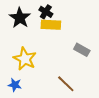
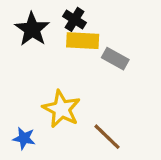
gray rectangle: (82, 50) -> (115, 59), moved
yellow star: (25, 59) -> (61, 109), moved

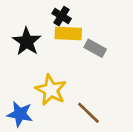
black star: (32, 29) -> (27, 42), moved
blue star: (24, 138) -> (20, 114), size x1.4

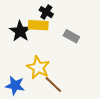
yellow rectangle: (68, 34) -> (38, 25), moved
brown line: (88, 113) -> (53, 85), moved

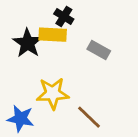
yellow star: (38, 67) -> (53, 93), turned -30
brown line: (53, 85) -> (89, 117), moved

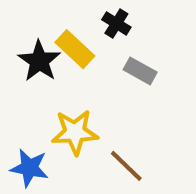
black cross: (64, 17) -> (116, 23), moved
yellow rectangle: (53, 35) -> (75, 49), turned 40

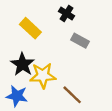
yellow rectangle: (75, 49) -> (30, 28), moved
black star: (39, 61) -> (22, 64), moved

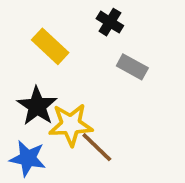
brown line: (72, 95) -> (97, 147), moved

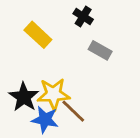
black star: (37, 106) -> (24, 97), moved
blue star: (28, 158) -> (45, 120), moved

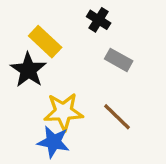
black star: (24, 97) -> (28, 70), moved
brown line: (73, 111) -> (117, 117), moved

